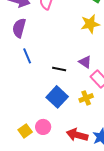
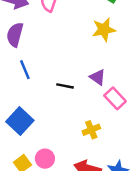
blue square: (57, 97) -> (20, 121), moved
yellow cross: (86, 98) -> (91, 130), moved

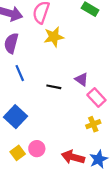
yellow star: (104, 30) -> (54, 37), moved
yellow cross: (91, 130) -> (93, 124), moved

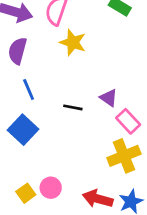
yellow star: (54, 37) -> (73, 42), turned 30
blue square: (16, 117) -> (23, 130), moved
yellow cross: (93, 124) -> (124, 156), size x1.6

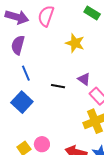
yellow star: (73, 42) -> (75, 43), moved

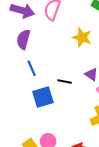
blue square: (22, 102) -> (43, 97), moved, turned 30

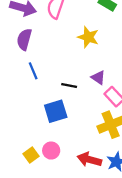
blue square: (43, 97) -> (56, 111), moved

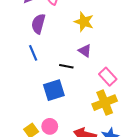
purple semicircle: (24, 39) -> (38, 24), moved
purple triangle: (98, 78) -> (85, 51), moved

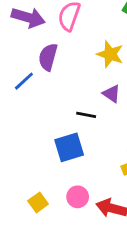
blue line: (33, 53) -> (24, 81), moved, turned 70
pink circle: (50, 126) -> (78, 197), moved

